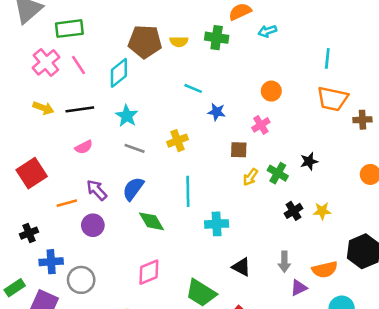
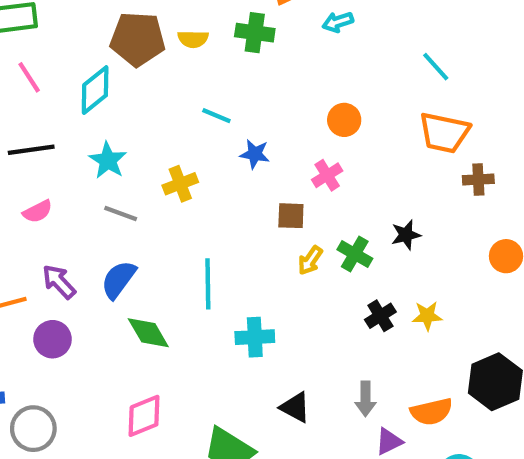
cyan line: (327, 58) -> (436, 67), turned -48
brown cross: (362, 120) -> (478, 180), moved
yellow cross: (178, 141) -> (180, 184), moved

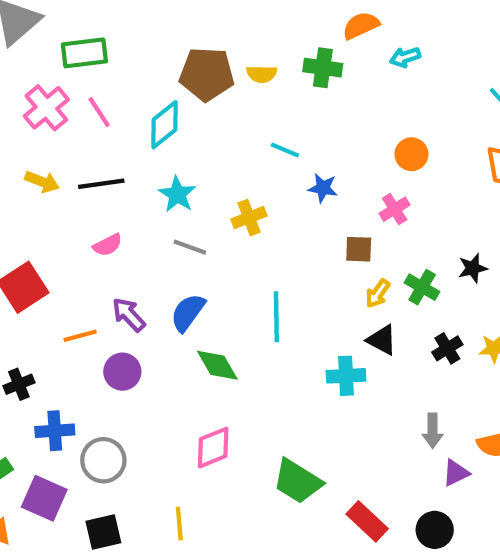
cyan cross: (255, 337) -> (346, 376), moved
black triangle: (295, 407) -> (382, 340), moved

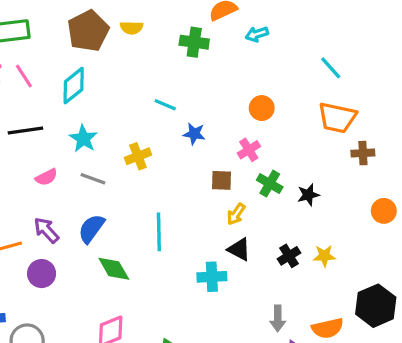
brown pentagon: (207, 74) -> (88, 31), moved, turned -30
yellow semicircle: (262, 74) -> (132, 28), moved
pink semicircle: (108, 245) -> (46, 177), moved
green cross: (422, 287) -> (270, 184), moved

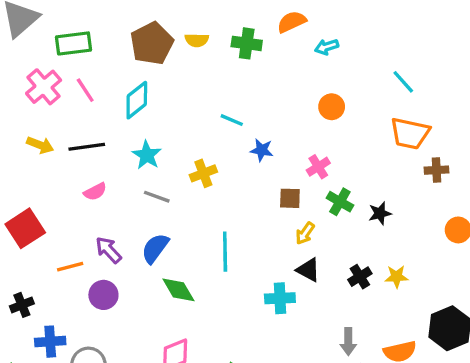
green cross: (194, 42) -> (247, 43), moved
orange circle: (262, 108) -> (332, 107), moved
pink semicircle: (46, 177) -> (95, 192), moved

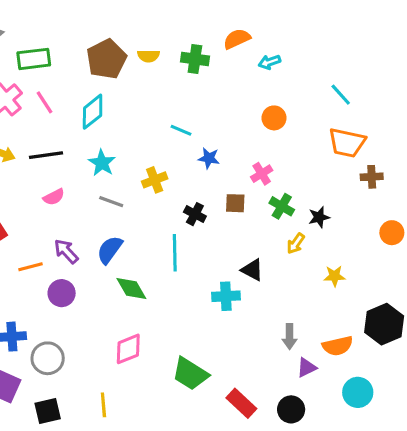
yellow arrow: (305, 233) -> (296, 244), moved
black cross: (360, 277) -> (195, 214), moved, turned -30

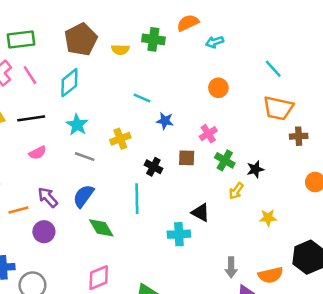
yellow semicircle: (148, 56) -> (120, 50), moved

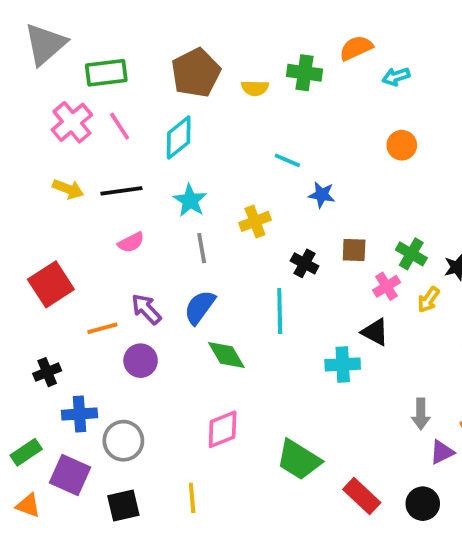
pink cross: (208, 134) -> (387, 286), moved
gray line: (85, 157) -> (202, 248), turned 60

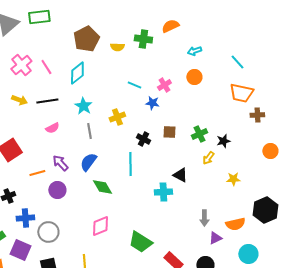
green rectangle: (106, 73) -> (39, 17), moved
cyan arrow: (396, 77) -> (194, 51), moved
green cross: (411, 254) -> (199, 134), turned 35
pink cross: (387, 286) -> (164, 85), moved

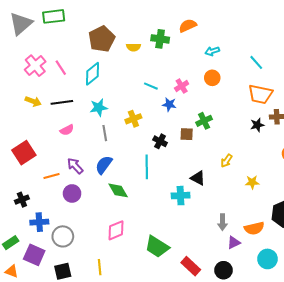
cyan star: (83, 106) -> (99, 108), turned 30
green cross: (199, 134) -> (204, 121), moved
black star: (223, 141) -> (257, 125), moved

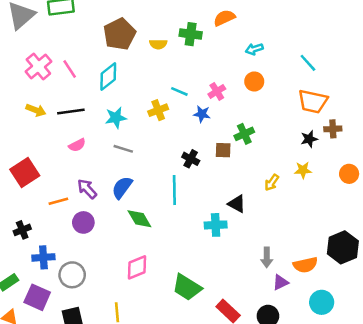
yellow cross: (133, 119) -> (158, 110), moved
gray line: (105, 133) -> (123, 149), turned -63
yellow star: (252, 182) -> (303, 170), moved

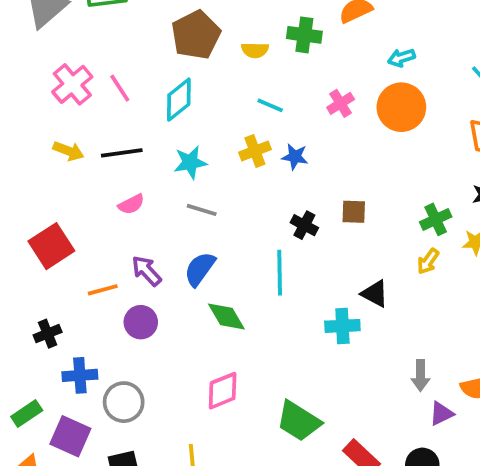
orange circle: (254, 81) -> (401, 107), size x1.6
cyan line: (179, 91) -> (270, 105), moved
pink cross: (217, 91) -> (341, 103), moved
blue star: (202, 114) -> (295, 157), moved
green cross: (244, 134) -> (436, 219), moved

